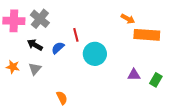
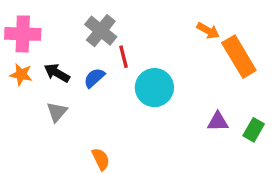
gray cross: (40, 19) -> (101, 31), moved
orange rectangle: (147, 35) -> (239, 57), turned 55
orange star: (13, 67) -> (21, 75), moved

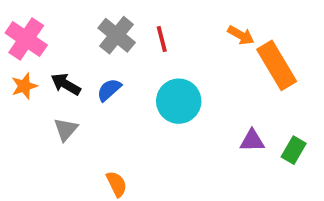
pink cross: (23, 34) -> (26, 39), turned 32
red line: (124, 57) -> (162, 39), moved
orange star: (21, 75) -> (24, 86), turned -30

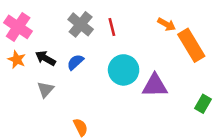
orange star: (24, 86) -> (17, 60), turned -30
purple triangle: (252, 141) -> (155, 86), moved, size x1.5

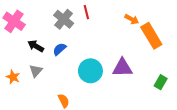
red line: (112, 27) -> (86, 12), moved
orange star: (17, 60) -> (13, 77), moved
cyan circle: (124, 70) -> (90, 71), moved

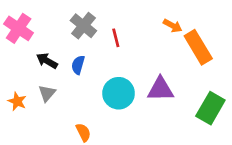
red line: (86, 12) -> (116, 38), moved
blue semicircle: (59, 49) -> (78, 65), turned -32
green rectangle: (161, 82) -> (210, 108), size x1.6

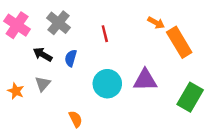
gray cross: (83, 26) -> (59, 23), moved

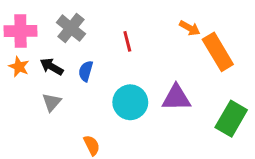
pink cross: (17, 25) -> (20, 31), turned -35
orange star: (16, 91) -> (19, 67), moved

